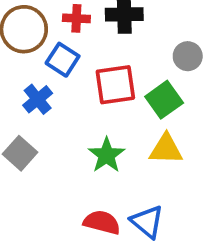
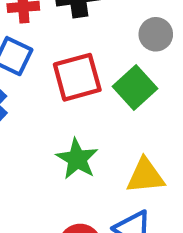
yellow triangle: (166, 149) -> (145, 176), moved

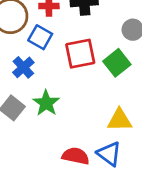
green star: (77, 159) -> (46, 103), moved

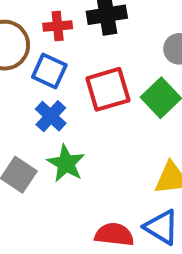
blue cross: (23, 67) -> (51, 116), moved

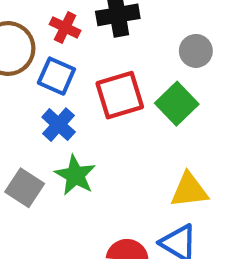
red cross: (58, 26) -> (65, 27), turned 32

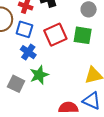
green square: (177, 104) -> (83, 35), turned -30
green star: (75, 175) -> (39, 75), turned 30

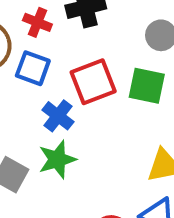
blue cross: (28, 52) -> (58, 116), moved

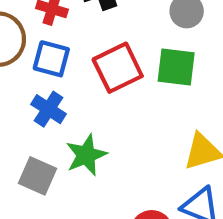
blue cross: (58, 116) -> (49, 109), moved

